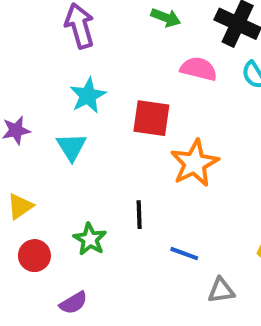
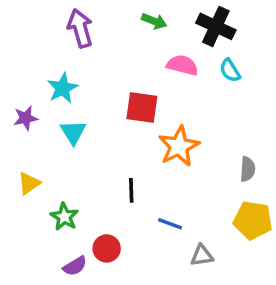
cyan star: (88, 96) -> (63, 88), moved
green star: (90, 239) -> (64, 217), moved
red circle: (34, 256) -> (107, 248), moved

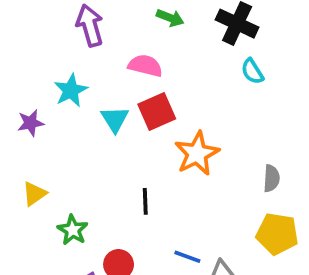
pink semicircle: (182, 65) -> (145, 66), moved
red square: (142, 107) -> (157, 111), turned -32
cyan triangle: (73, 132) -> (115, 119), moved
blue line: (170, 224) -> (187, 257), moved

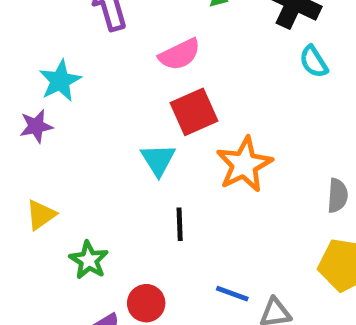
pink semicircle: (145, 66) -> (180, 54), turned 140
cyan star: (71, 90) -> (60, 81), moved
cyan triangle: (115, 119) -> (158, 160), moved

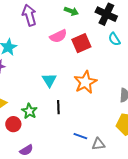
red square: (194, 112) -> (81, 43), moved
green star: (89, 260) -> (29, 111), moved
red circle: (146, 303) -> (13, 124), moved

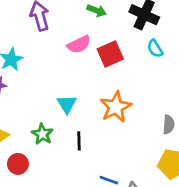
green star: (29, 111) -> (42, 134), moved

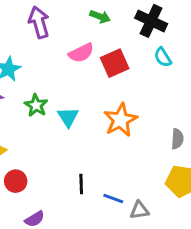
green star: (42, 134) -> (36, 105), moved
black line: (79, 141) -> (81, 184), moved

